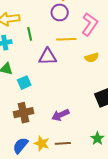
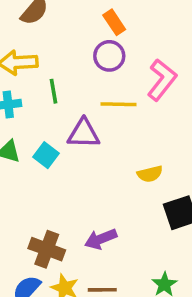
yellow semicircle: (92, 58) -> (150, 174), moved
cyan square: (24, 83) -> (46, 155), moved, turned -32
brown cross: (23, 113) -> (47, 249), moved, turned 30

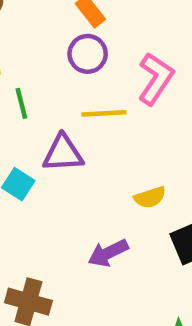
purple arrow: (101, 239) -> (108, 253), moved

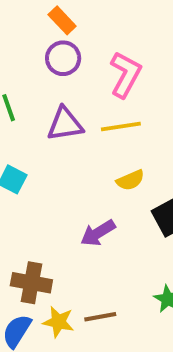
yellow line: (104, 113) -> (121, 127), moved
purple triangle: (63, 153) -> (65, 124), moved

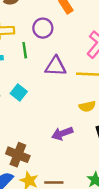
purple circle: (63, 58) -> (43, 28), moved

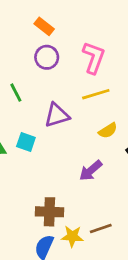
purple circle: (43, 28) -> (47, 57), moved
purple triangle: (56, 66) -> (57, 115), moved

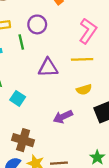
purple circle: (47, 57) -> (37, 24), moved
cyan square: (26, 142) -> (18, 98), moved

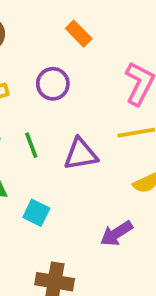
green line: (21, 42) -> (31, 145), moved

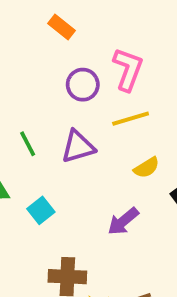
purple circle: (53, 84) -> (83, 85), moved
cyan square: (36, 213) -> (41, 210), turned 32

